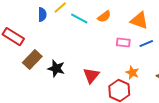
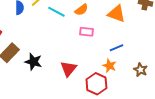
pink rectangle: (123, 43) -> (86, 32), moved
blue line: (146, 44) -> (116, 48), moved

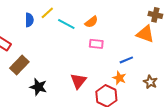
orange triangle: (116, 14) -> (145, 34), moved
black star: (33, 62) -> (38, 87), moved

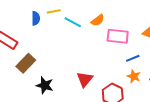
yellow line: (47, 13) -> (54, 11), turned 32
pink rectangle: (96, 44) -> (118, 36), moved, size x1.5
orange star: (119, 78) -> (134, 76), moved

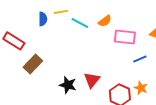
orange star: (134, 76) -> (141, 88), moved
black star: (45, 85) -> (68, 85), moved

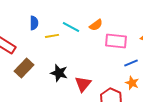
yellow line: (61, 12) -> (52, 36), moved
black star: (68, 85) -> (59, 73), moved
orange star: (141, 88) -> (132, 83), moved

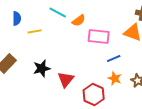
cyan line: (71, 27) -> (58, 12), moved
black star: (59, 73) -> (42, 68), turned -30

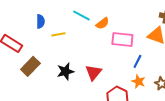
blue line: (114, 58) -> (137, 61), turned -40
red triangle: (66, 79) -> (93, 72), moved

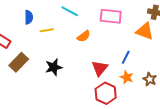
orange semicircle: (102, 23) -> (84, 36), moved
pink rectangle: (122, 39) -> (111, 16), moved
red triangle: (93, 72) -> (100, 68), moved

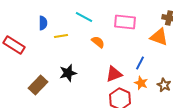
orange semicircle: (84, 36) -> (98, 42), turned -104
brown rectangle: (19, 62) -> (38, 85), moved
red triangle: (100, 68) -> (114, 74), turned 30

